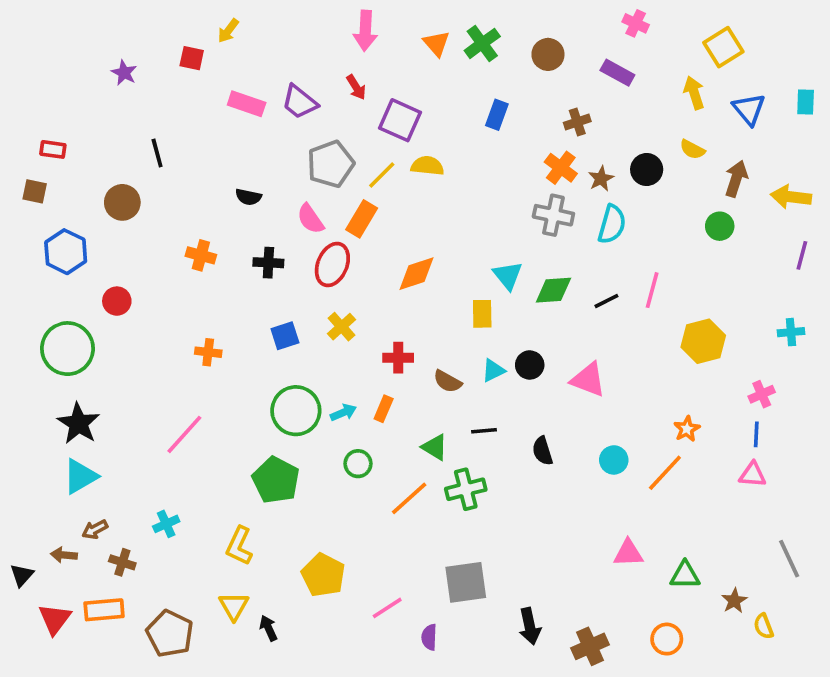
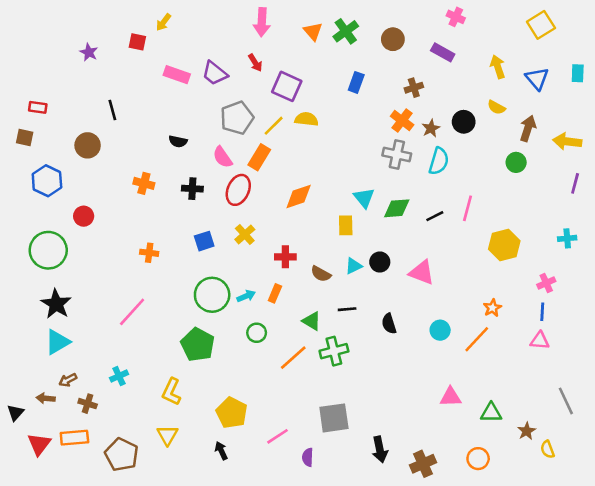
yellow square: (723, 47) -> (541, 25), moved
black arrow: (268, 628) -> (221, 451), moved

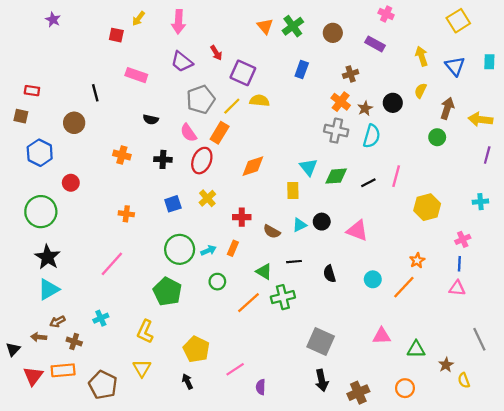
pink arrow: (262, 22) -> (178, 22), moved
purple star: (89, 52) -> (53, 20), moved
pink rectangle: (177, 75) -> (136, 75), moved
yellow semicircle: (496, 107) -> (421, 91), turned 88
gray square: (334, 418) -> (321, 341), moved, turned 32

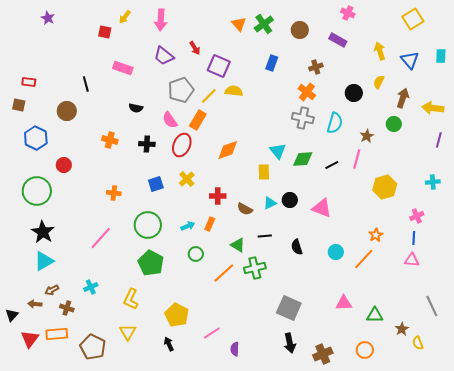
brown star: (365, 108) -> (367, 136), moved
green circle: (180, 249) -> (148, 225), moved

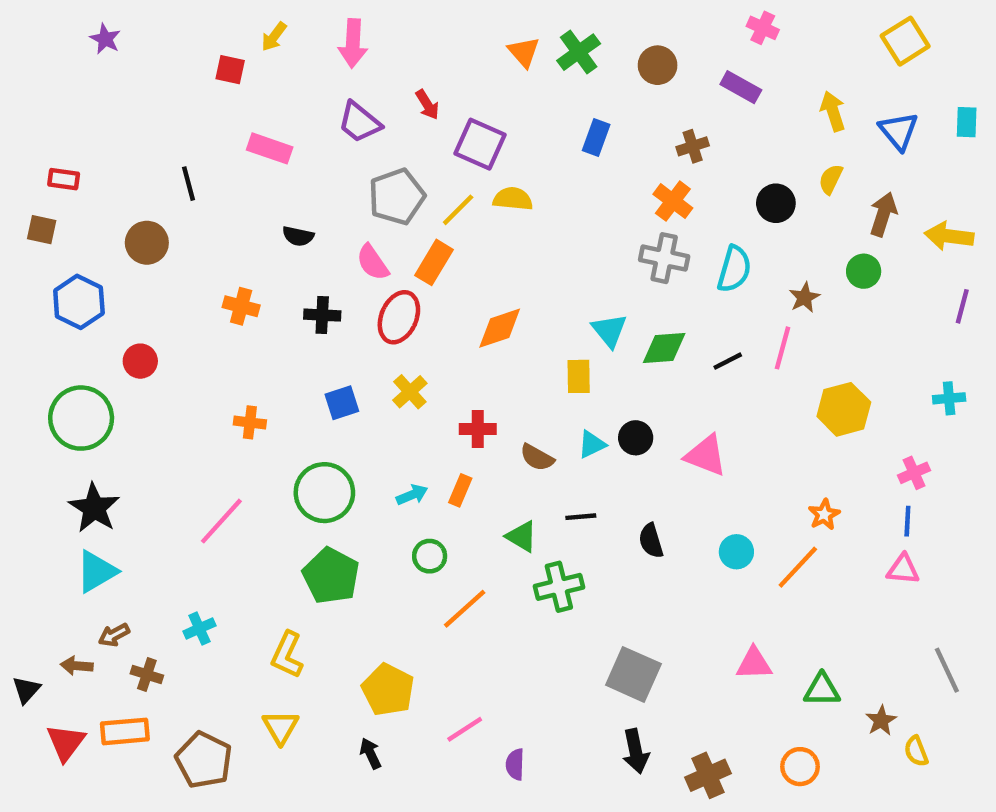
orange line: (224, 273) -> (465, 609), moved

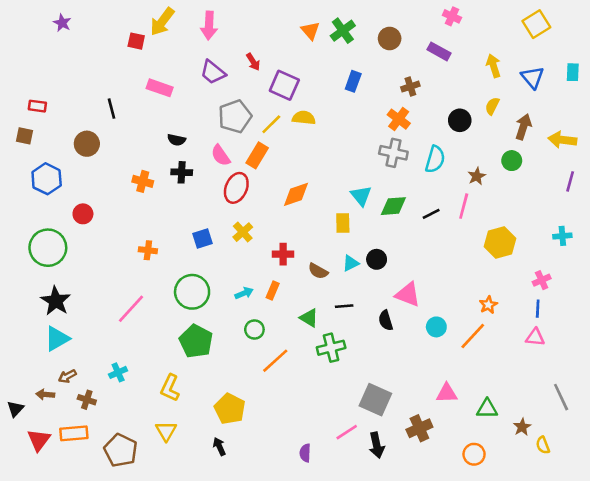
yellow arrow: (274, 37) -> (162, 22), size x1.6
black cross: (322, 315) -> (182, 172), moved
pink triangle: (706, 455) -> (408, 294), moved
pink line: (465, 729) -> (347, 432), moved
brown cross: (708, 775) -> (419, 428), moved

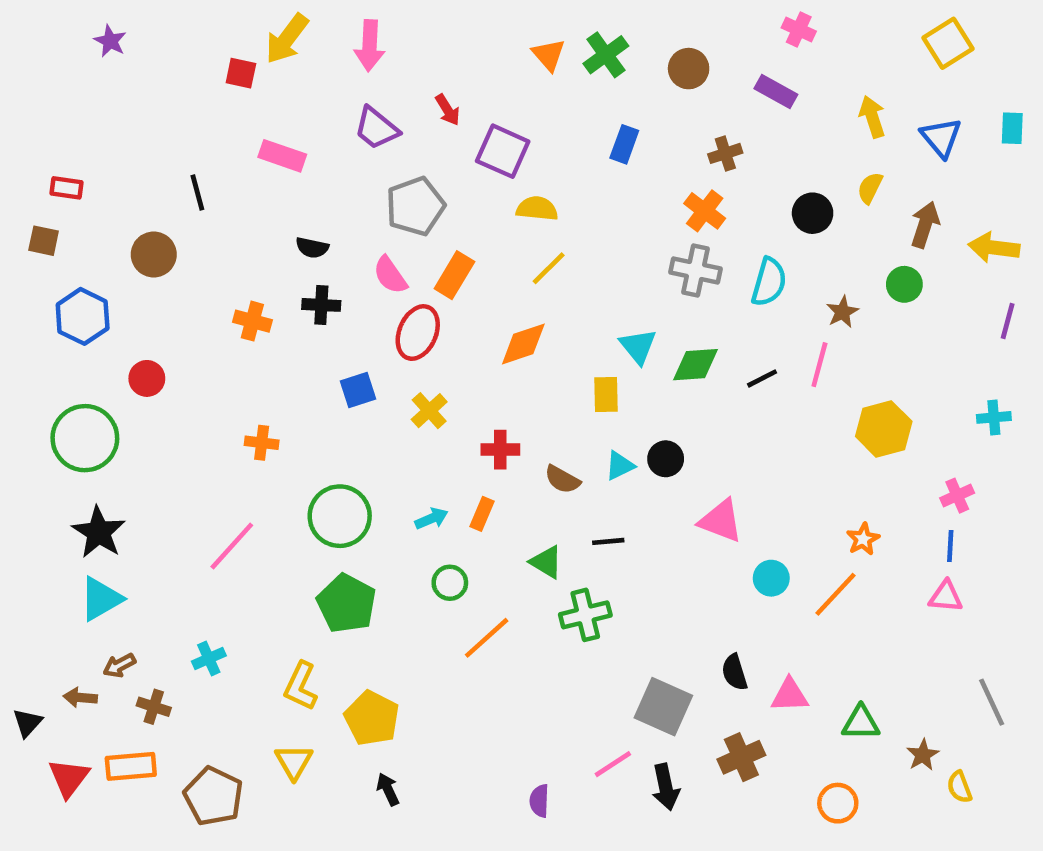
yellow line: (271, 124) -> (549, 268), moved
blue square: (202, 239) -> (358, 390), moved
black semicircle: (386, 320) -> (734, 672), moved
yellow pentagon: (230, 409) -> (372, 718), moved

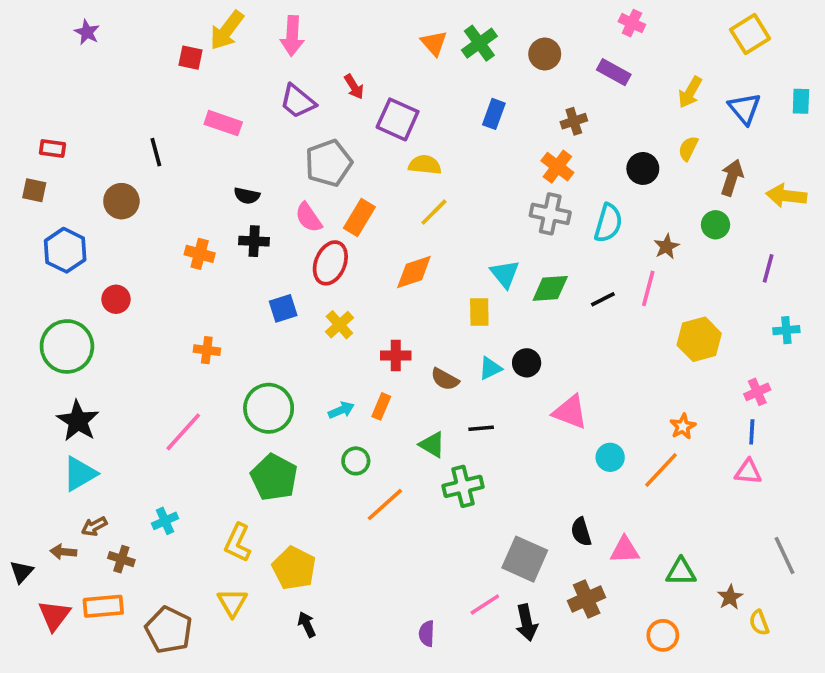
yellow arrow: (872, 117) -> (690, 92), turned -132
purple line: (1008, 321) -> (768, 268), moved

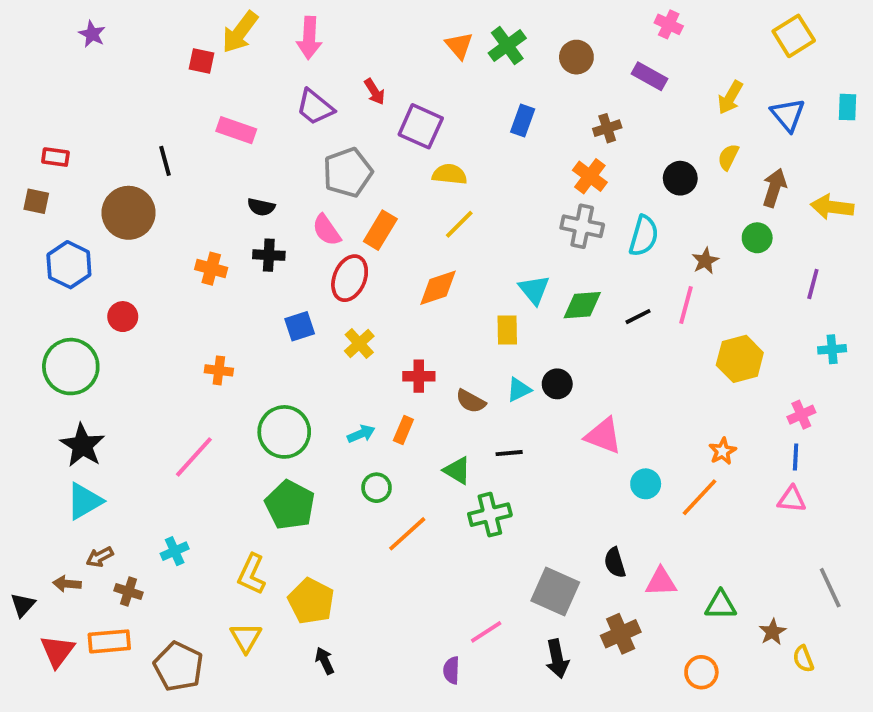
brown circle: (121, 201) -> (129, 213), size x1.4
pink line: (485, 604) -> (486, 632), moved

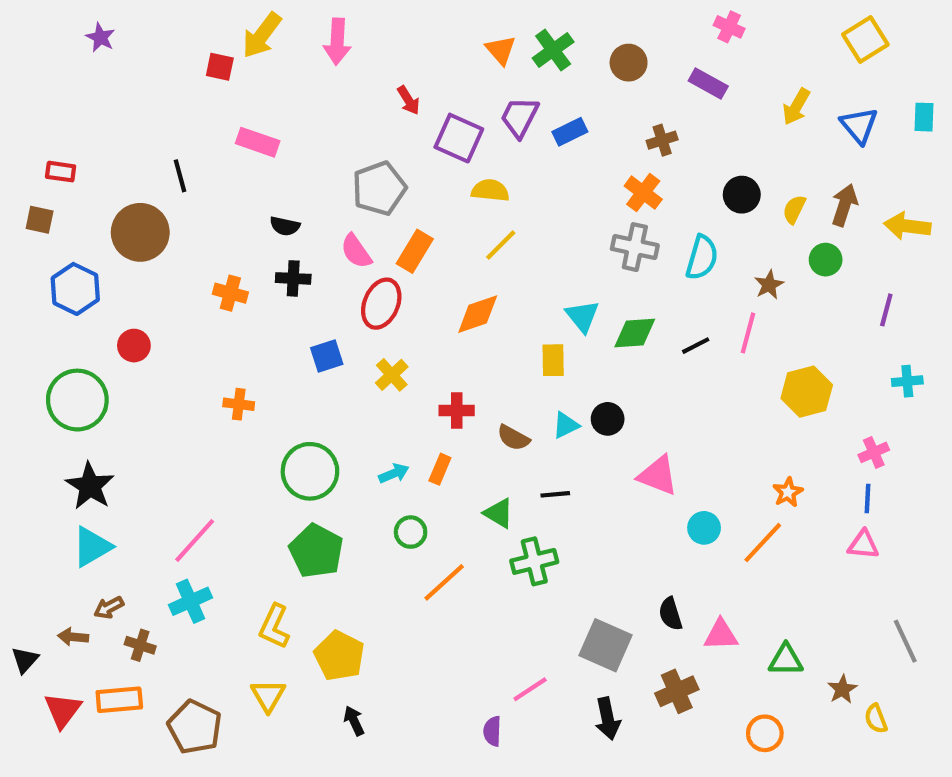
purple trapezoid: (315, 107) -> (520, 117), moved, turned 78
blue rectangle: (523, 121) -> (570, 132), turned 44
yellow semicircle: (728, 157) -> (794, 209), moved
pink line: (194, 457) -> (195, 540), moved
cyan cross: (175, 551) -> (191, 601), size x1.4

